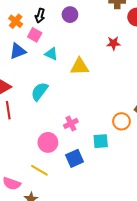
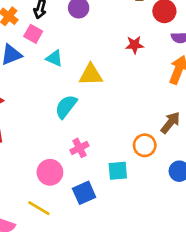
cyan semicircle: (40, 91) -> (66, 107), moved

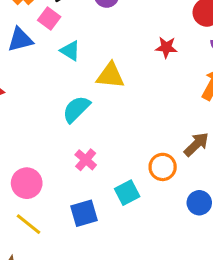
pink cross: (80, 148) -> (86, 160), turned -30
cyan square: (118, 171) -> (127, 193), turned -30
pink circle: (50, 172) -> (27, 183), moved

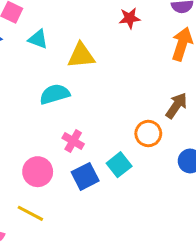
cyan semicircle: (76, 109) -> (55, 94), turned 40
pink circle: (27, 183) -> (38, 172), moved
blue square: (84, 213) -> (85, 176), moved

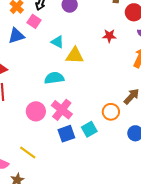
cyan triangle: (38, 39) -> (57, 42), moved
pink cross: (73, 141) -> (62, 110), size x1.5
pink circle: (38, 172) -> (36, 111), moved

